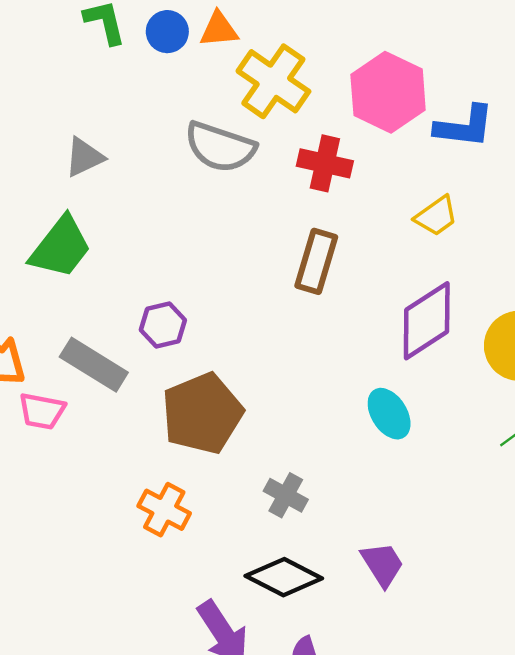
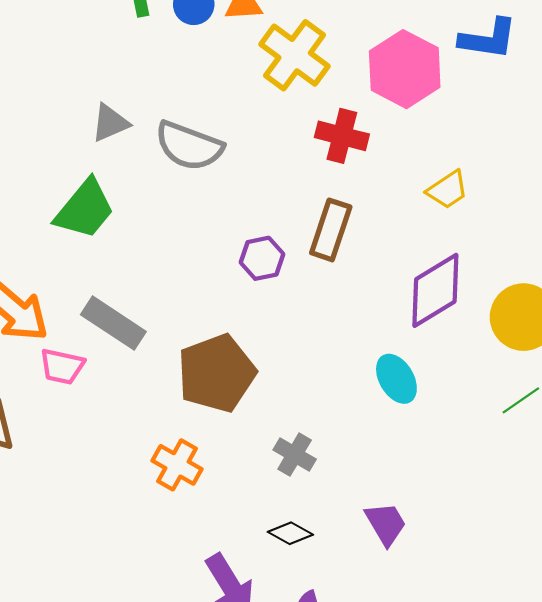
blue L-shape: (464, 126) -> (488, 39), moved
gray semicircle: (220, 147) -> (189, 146), moved
purple hexagon: (163, 325) -> (262, 258), moved
black diamond: (284, 577) -> (290, 533), size x0.6

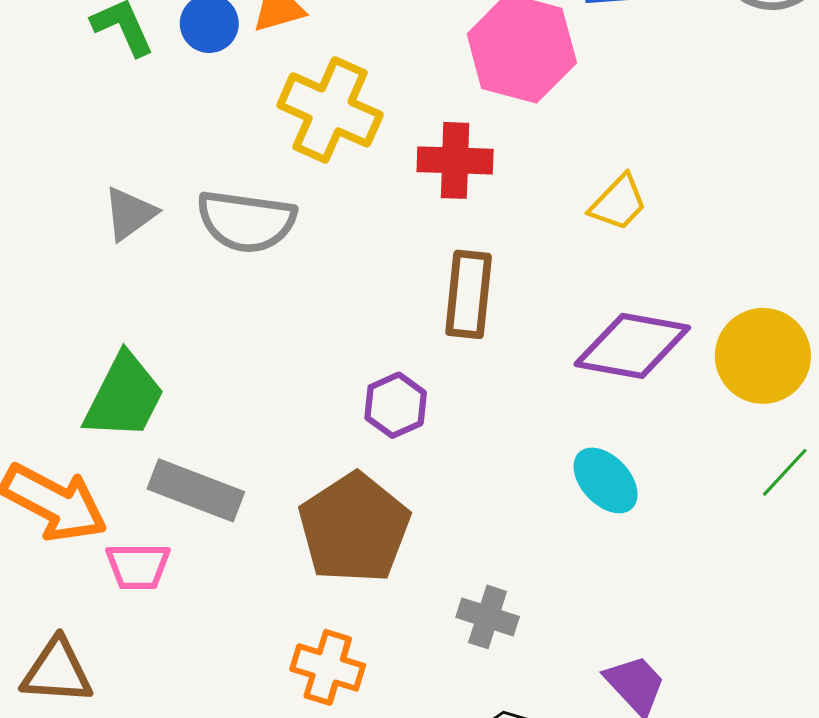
yellow cross: (295, 55) -> (330, 110), moved
green trapezoid: (85, 209) -> (124, 397), moved
purple hexagon: (262, 258) -> (396, 405), moved
purple diamond: (435, 290) -> (632, 346), turned 54

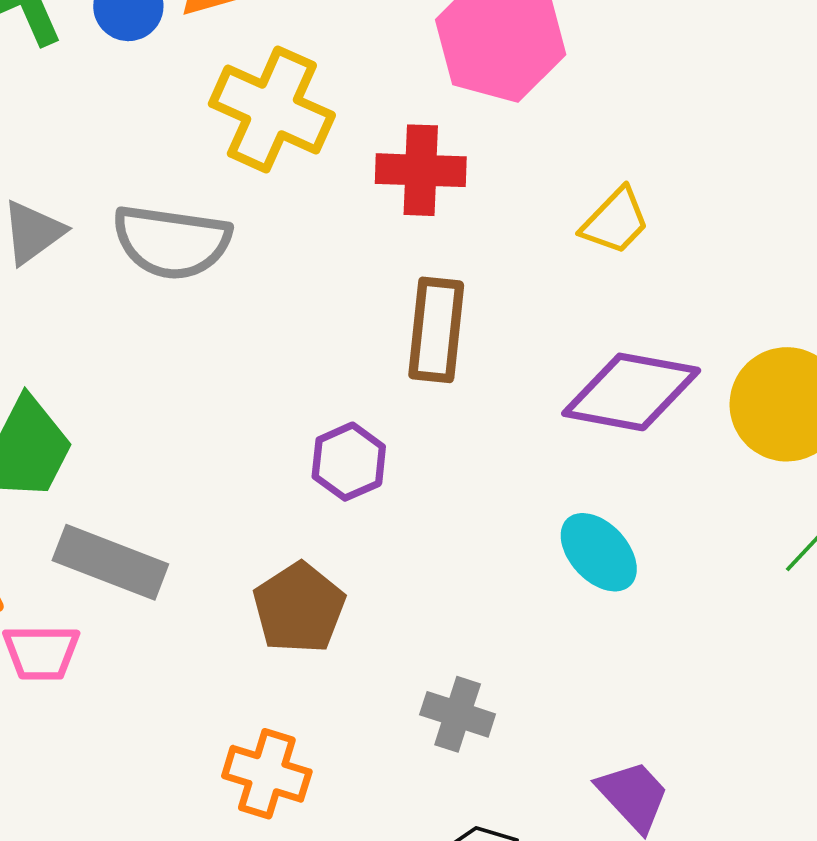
brown pentagon: (354, 528) -> (299, 608), size x0.7

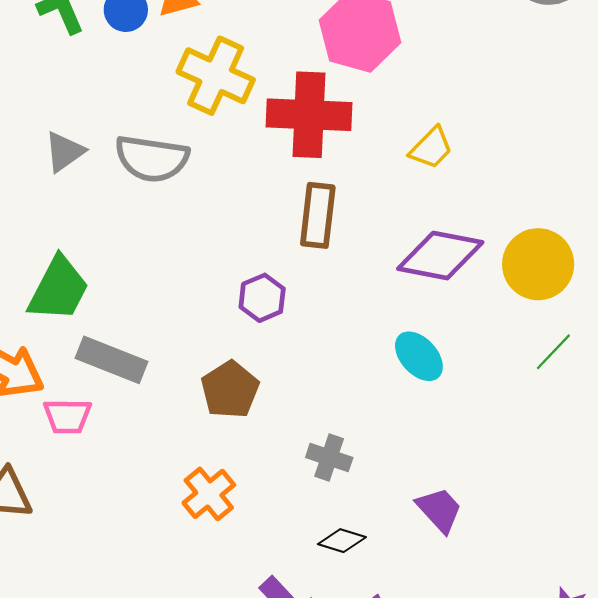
red cross: (421, 170) -> (309, 115), size x1.5
orange cross: (267, 774) -> (209, 494), turned 33

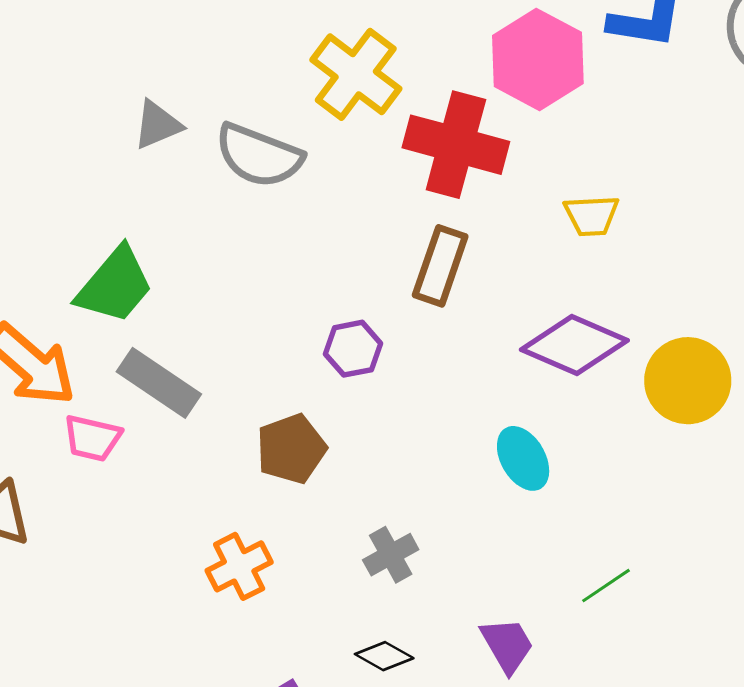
yellow trapezoid: (431, 148) -> (592, 216), turned 30
green line: (553, 352) -> (606, 586), moved
gray cross: (329, 458) -> (391, 555), turned 30

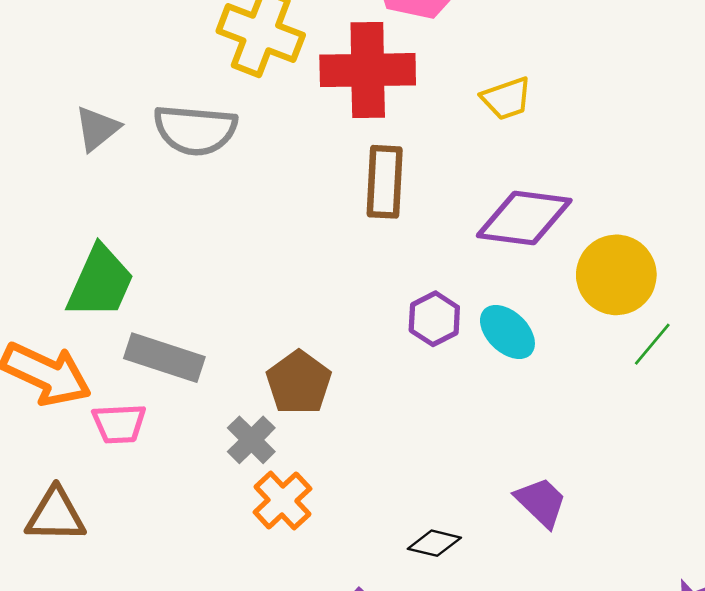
purple hexagon: (353, 349) -> (434, 319), moved
yellow circle: (688, 381) -> (616, 275), moved
gray cross: (391, 555) -> (251, 440), moved
green line: (606, 586) -> (652, 344), moved

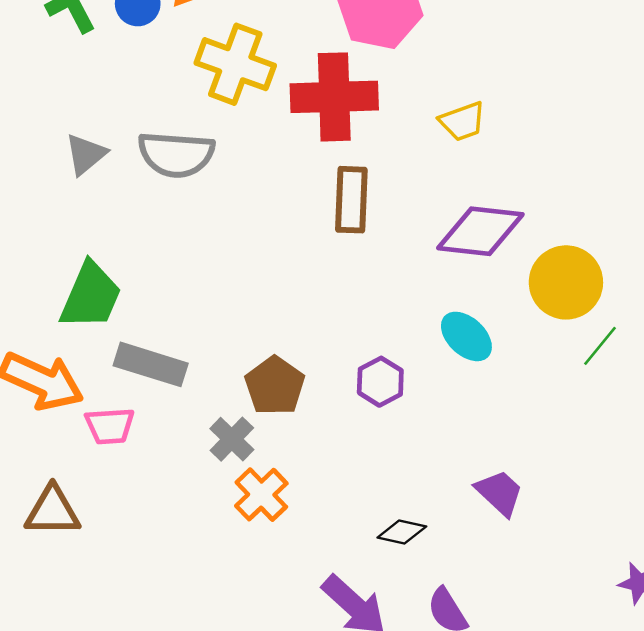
purple hexagon: (434, 319) -> (380, 382), moved

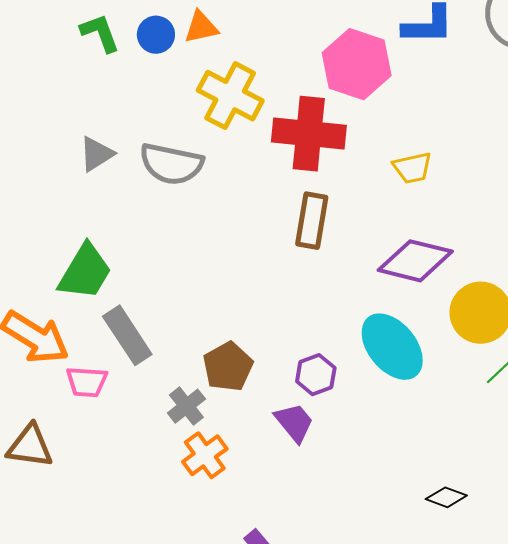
cyan ellipse: (466, 336) -> (392, 347), size x1.5
gray rectangle: (151, 364) -> (127, 335), turned 32
purple trapezoid: (500, 493) -> (294, 422), moved
black diamond: (402, 532) -> (446, 497), moved

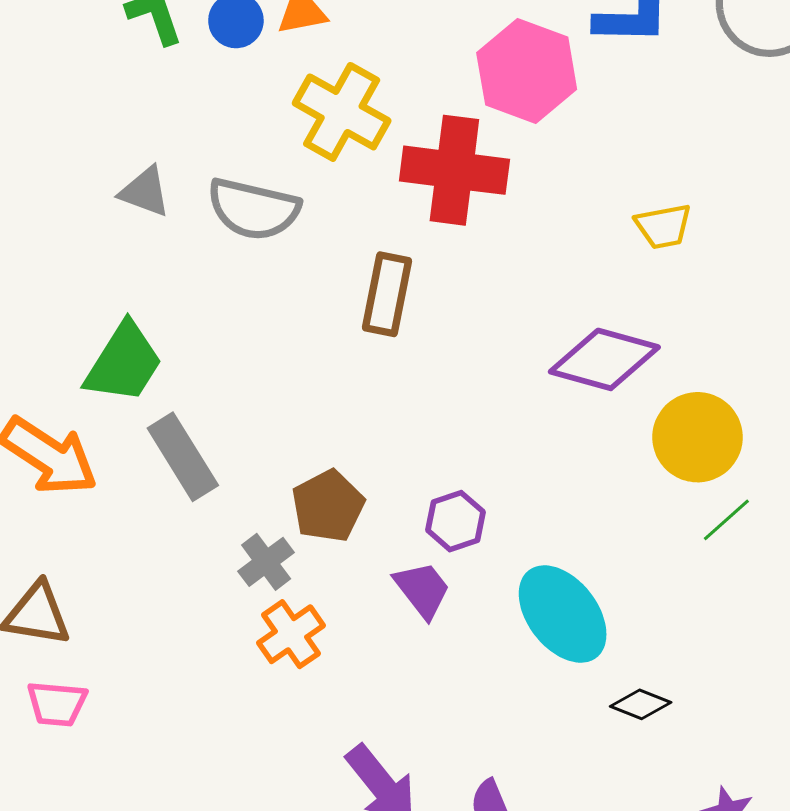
gray triangle: (97, 154) -> (145, 192), turned 51
yellow trapezoid: (412, 168) -> (663, 226), moved
brown rectangle: (312, 221) -> (387, 294), moved
cyan ellipse: (392, 347) -> (563, 614), moved
pink trapezoid: (87, 382) -> (57, 704), moved

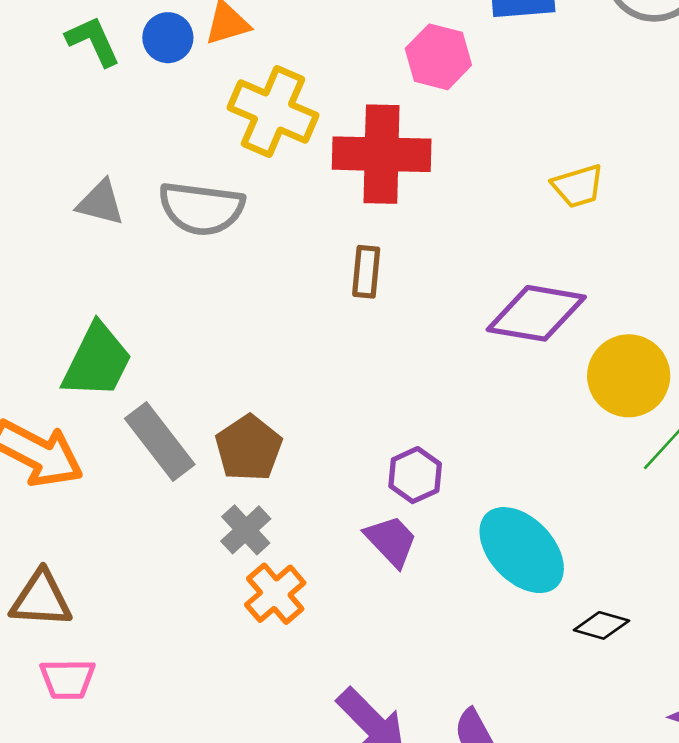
pink hexagon: (527, 71) -> (438, 57), size x0.7
brown rectangle: (387, 294) -> (366, 272), moved, size x0.7
brown pentagon: (328, 506) -> (249, 448), moved

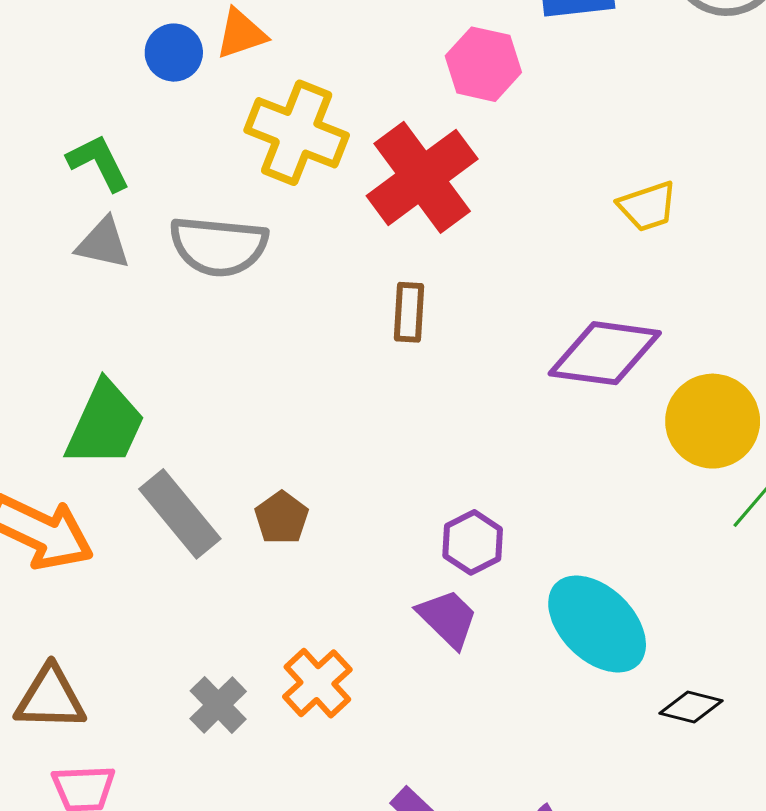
green L-shape: (93, 41) -> (98, 163), moved
red cross: (382, 154) -> (422, 177), turned -36
brown pentagon: (249, 448) -> (282, 518), size x0.7
gray cross: (246, 530) -> (218, 705), moved

